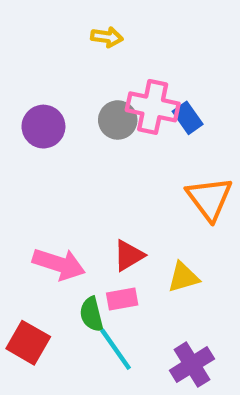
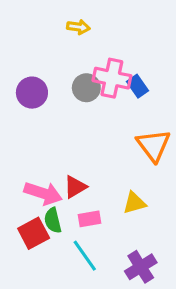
red triangle: (129, 255) -> (75, 187), moved
green semicircle: (92, 314) -> (53, 220), moved
red square: (28, 343) -> (34, 233), moved, turned 32

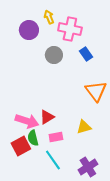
yellow arrow: (78, 27) -> (49, 17), turned -120
pink cross: (112, 78) -> (70, 29), moved
purple circle: (32, 93) -> (29, 30), moved

